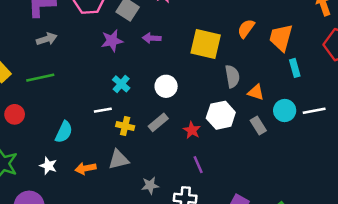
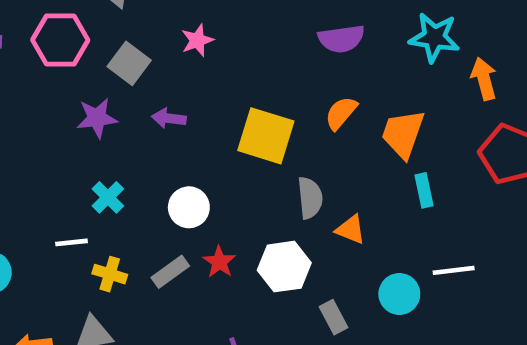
cyan circle: (285, 110) -> (399, 294), moved
gray rectangle: (258, 125) -> (333, 317), moved
red star: (192, 130) -> (219, 262), moved

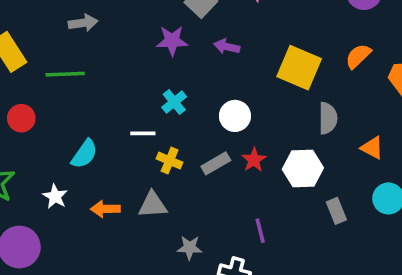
orange triangle: (351, 229) -> (372, 148), moved

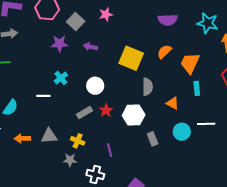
yellow cross: (170, 161) -> (78, 141), moved

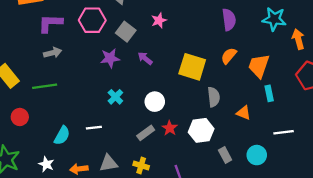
purple semicircle: (168, 20) -> (229, 20), turned -90
purple arrow: (90, 47) -> (145, 58), turned 32
white line: (43, 96) -> (94, 128), moved
cyan circle: (182, 132) -> (257, 155), moved

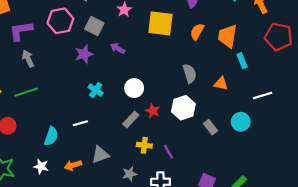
gray arrow: (53, 53) -> (28, 59), turned -91
yellow square: (192, 67) -> (160, 23), moved
yellow cross: (141, 166) -> (144, 145), moved

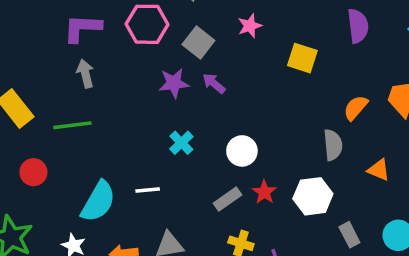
yellow square: (160, 23) -> (302, 58), size x0.7
orange semicircle: (197, 32) -> (356, 108), moved
purple arrow: (117, 48) -> (214, 83), moved
cyan semicircle: (51, 136) -> (98, 201), size x1.4

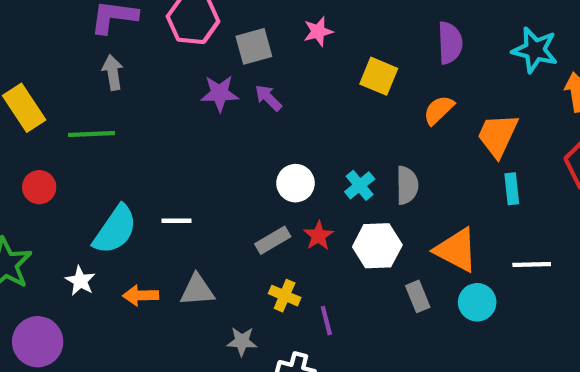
gray square: (198, 42) -> (254, 46), turned 32
orange semicircle: (356, 108) -> (439, 110), moved
cyan cross: (181, 143) -> (360, 185), moved
orange triangle: (379, 170) -> (456, 250), moved, size x1.6

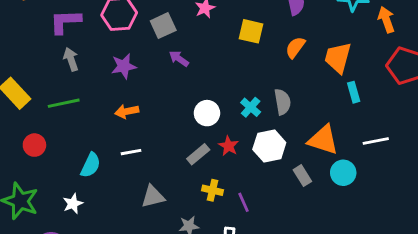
purple star: (220, 93) -> (124, 66), moved
cyan semicircle: (115, 230) -> (91, 165), size x0.7
white star: (80, 281) -> (73, 204), turned 30
orange arrow: (141, 295) -> (127, 111), moved

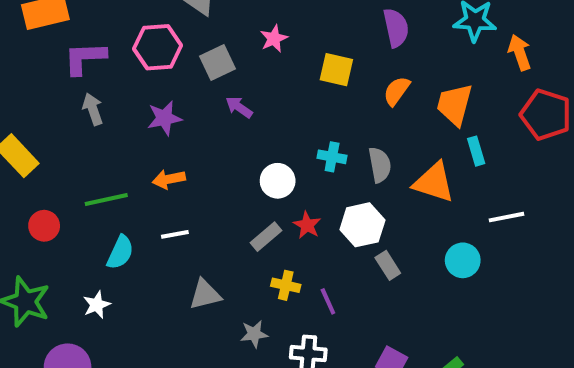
green line: (64, 103) -> (106, 200), moved
cyan cross: (251, 107) -> (332, 157), moved, turned -30
orange triangle: (323, 140) -> (434, 182), moved
gray rectangle: (302, 176) -> (388, 265), moved

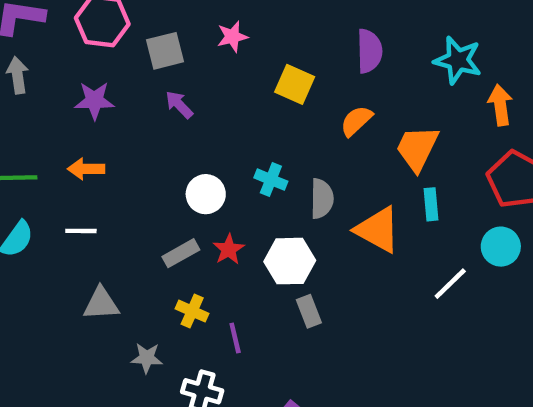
white line: (506, 217) -> (450, 284), turned -44
cyan circle: (463, 260) -> (501, 247), moved

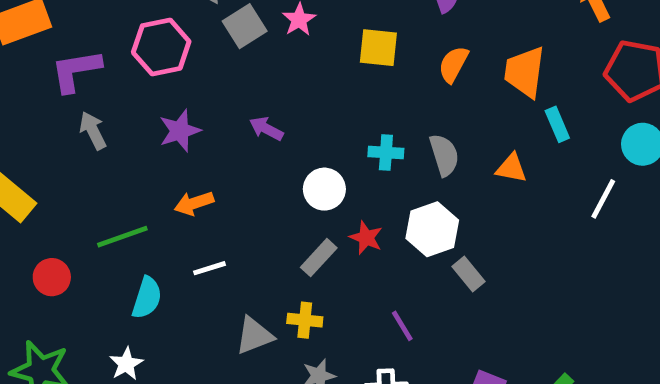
gray square: (165, 51) -> (245, 26), moved
purple arrow: (179, 105) -> (266, 129), moved
orange triangle: (378, 230) -> (511, 168), size x0.6
yellow cross: (192, 311) -> (305, 320), moved

